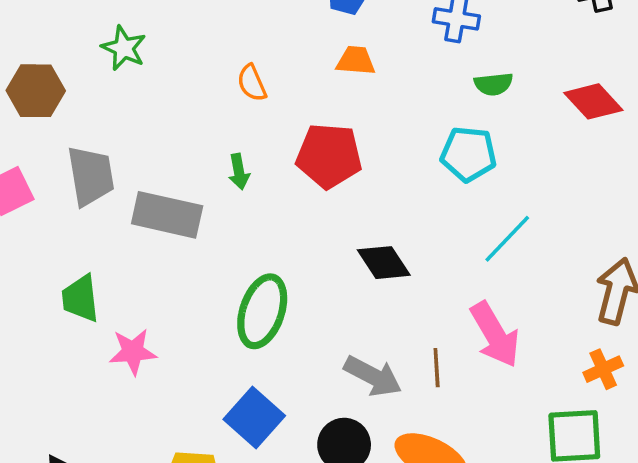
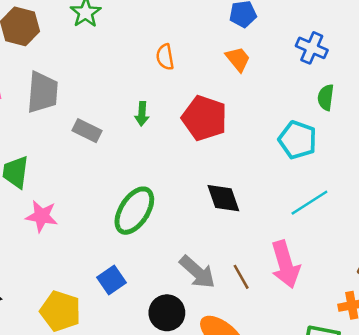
orange trapezoid: (356, 61) -> (238, 59), turned 32
green semicircle: (494, 84) -> (326, 97), turned 90
gray rectangle: (167, 215) -> (87, 131), size x0.6
brown line: (437, 368) -> (241, 277), turned -40
blue square: (254, 418) -> (112, 280), size x0.7

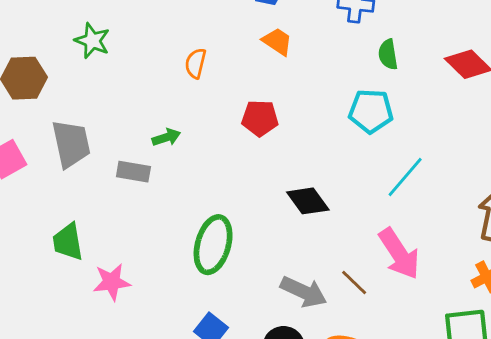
orange semicircle: (165, 57) -> (196, 63), turned 40
green arrow: (142, 114) -> (166, 137), moved, turned -95
red pentagon: (204, 118) -> (260, 118), size x0.7

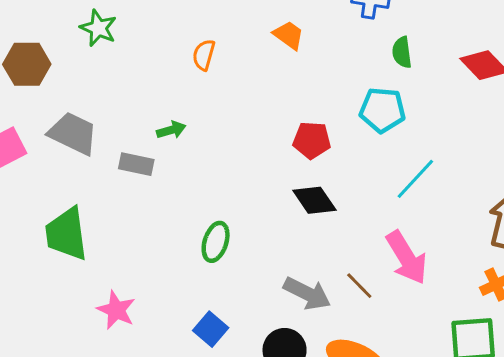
red pentagon: (260, 118) -> (312, 140), moved
gray trapezoid: (71, 144) -> (73, 133), turned -54
green trapezoid: (68, 242) -> (66, 234), size x1.4
green ellipse: (213, 245) -> (216, 242), size x0.7
pink star: (112, 282) -> (116, 310), moved, turned 30

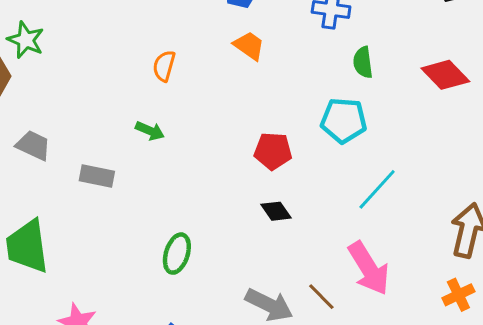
green star: (98, 28) -> (26, 40), moved
green arrow: (171, 130) -> (150, 131), moved, turned 40
gray trapezoid: (73, 133) -> (33, 145), size x0.7
black diamond: (314, 200) -> (276, 211), size x0.7

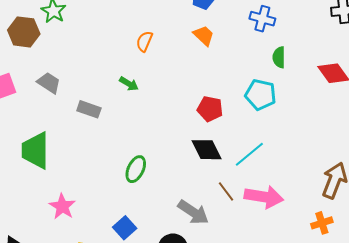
cyan line: (377, 189) -> (249, 154), moved
black diamond: (276, 211) -> (207, 150), size x1.5
pink arrow: (369, 268) -> (264, 197), turned -57
brown line: (321, 297) -> (226, 191), moved

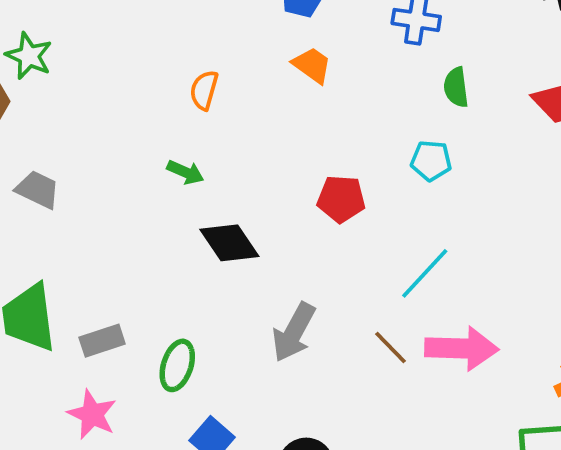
cyan pentagon: (261, 95) -> (431, 161), size x0.7
gray rectangle: (89, 109) -> (102, 341), moved, turned -30
black diamond: (207, 150) -> (229, 243), moved
green ellipse: (136, 169) -> (177, 365), moved
gray arrow: (193, 212) -> (294, 332), moved, turned 92

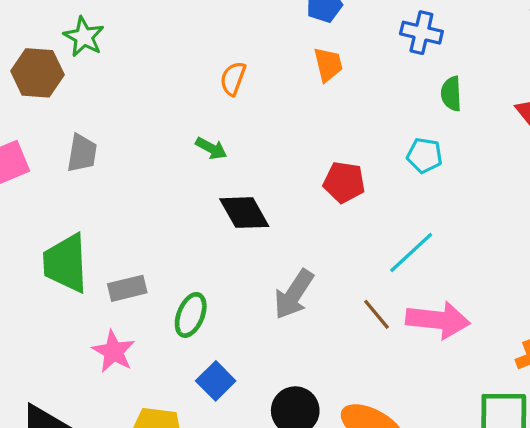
orange trapezoid: (312, 65) -> (328, 64), turned 36
gray trapezoid: (38, 190) -> (82, 153), turned 69

